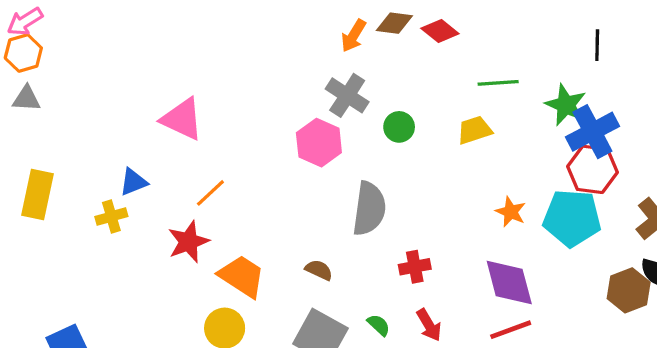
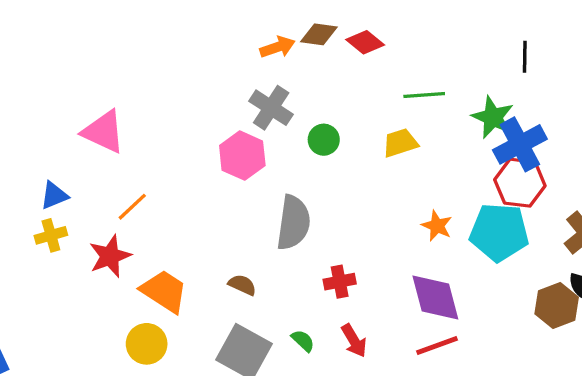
orange arrow: (353, 36) -> (277, 47), turned -140
yellow cross: (111, 217) -> (51, 235), moved

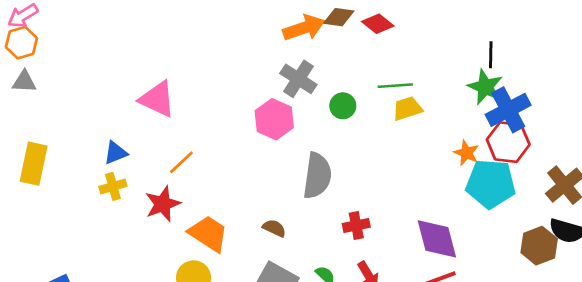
orange arrow: (277, 47) -> (304, 28), size x1.4
black line: (525, 57) -> (491, 55), moved
green line: (424, 95) -> (395, 86), moved
orange star: (437, 226) -> (466, 153), moved

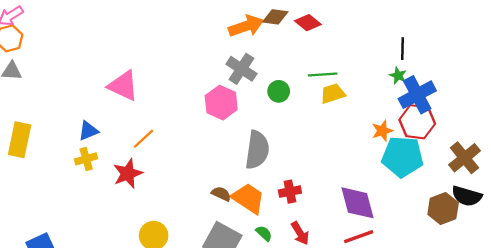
green star: (485, 87) -> (398, 76), size x0.6
orange star: (466, 153) -> (382, 131), turned 30
orange trapezoid: (208, 234) -> (248, 198), moved

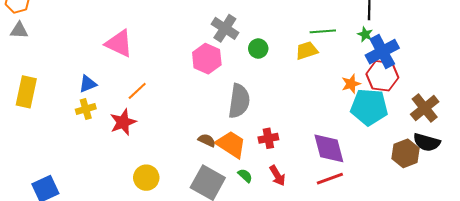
green line: (323, 74) -> (323, 31), moved

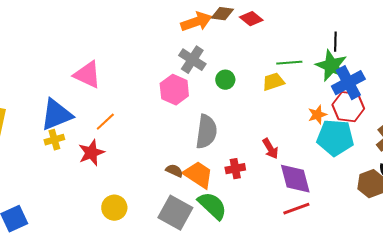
green star: (365, 34) -> (331, 66), size x2.0
blue triangle: (88, 84) -> (56, 115), size x1.8
green semicircle: (245, 176) -> (212, 206), size x2.0
red arrow: (277, 176) -> (270, 149), moved

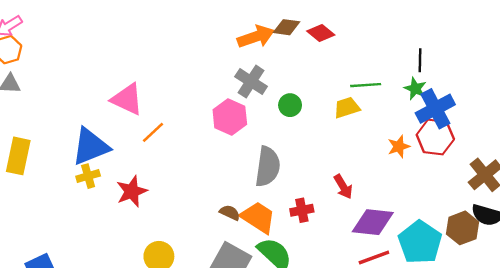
green star: (331, 66) -> (415, 89), size x0.6
orange line: (105, 122) -> (153, 132), moved
cyan pentagon: (335, 138) -> (420, 242), moved, turned 30
purple diamond: (295, 179) -> (373, 222), turned -69

